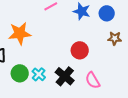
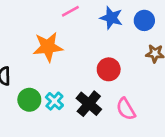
orange star: (20, 33) -> (48, 47), moved

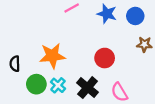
orange star: (48, 47) -> (52, 56), moved

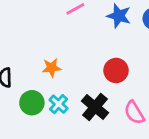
orange star: (52, 56) -> (52, 68), size x0.6

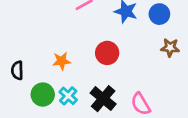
red circle: (116, 70) -> (107, 53), moved

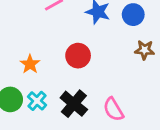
orange star: (62, 61) -> (30, 64), turned -30

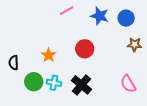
cyan cross: (37, 101) -> (54, 83), turned -32
pink semicircle: (113, 109) -> (128, 84), moved

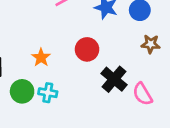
black cross: (82, 85) -> (114, 79), moved

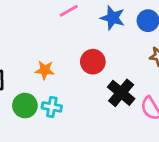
orange star: (41, 58) -> (45, 70), turned -30

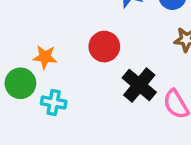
green circle: (25, 106) -> (20, 83), moved

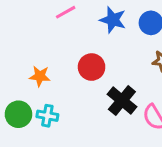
green circle: (20, 83) -> (18, 114), moved

